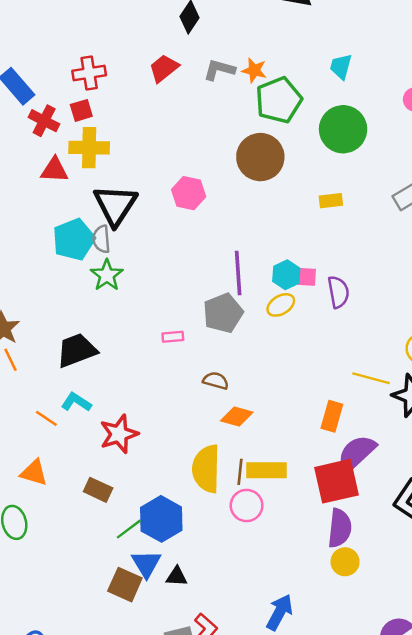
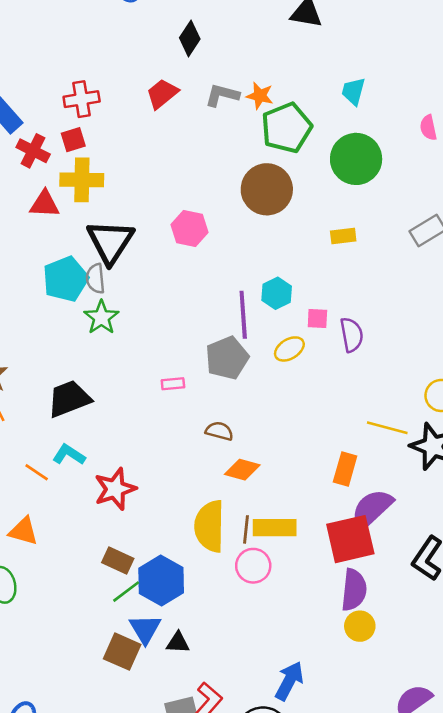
cyan hexagon: (286, 275) -> (277, 293), moved
brown rectangle: (98, 490) -> (118, 560), moved

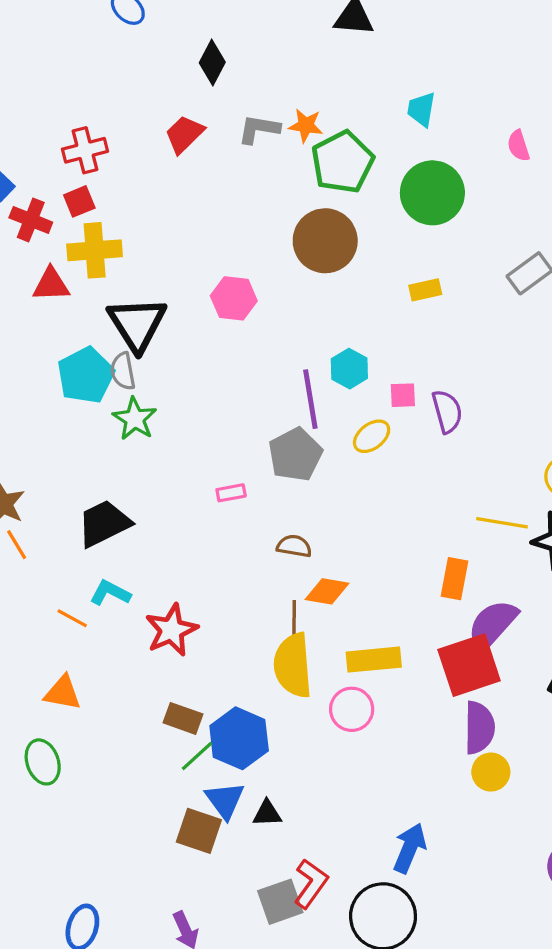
brown line: (246, 529) -> (294, 618), moved

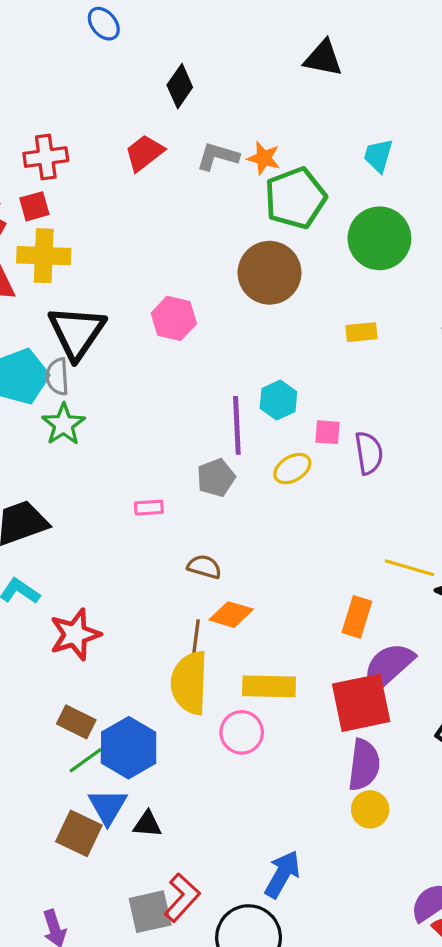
gray pentagon: (295, 455) -> (216, 478), size x0.7

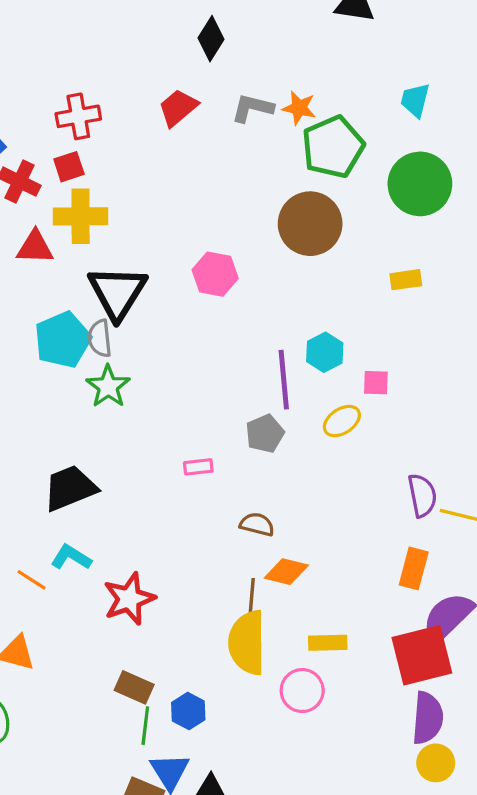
purple semicircle: (369, 453) -> (422, 495), moved
yellow rectangle: (269, 686) -> (328, 643), size x0.7
blue hexagon: (129, 748) -> (188, 711), size x0.6
green line: (86, 760) -> (145, 726), turned -45

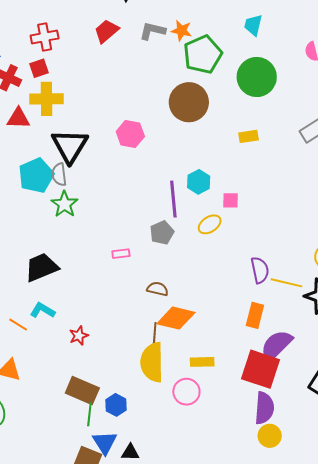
orange diamond: (286, 572) -> (176, 318), size x1.4
red star: (129, 599) -> (79, 336), size x0.6
red square: (422, 655) -> (260, 369), turned 33
brown rectangle: (134, 687) -> (82, 391), size x1.4

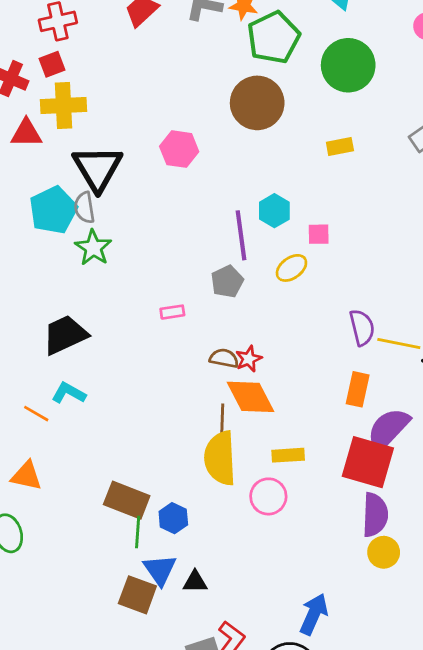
orange diamond: (176, 318) -> (250, 397), turned 51
red star: (79, 336) -> (249, 359), moved

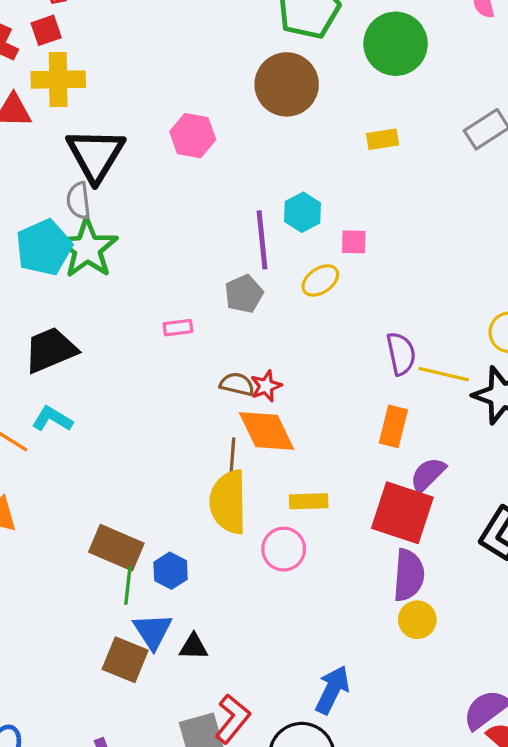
cyan pentagon: (53, 210) -> (44, 247), moved
green star: (93, 248) -> (87, 248), size x1.4
purple semicircle: (388, 429) -> (428, 475), size x0.7

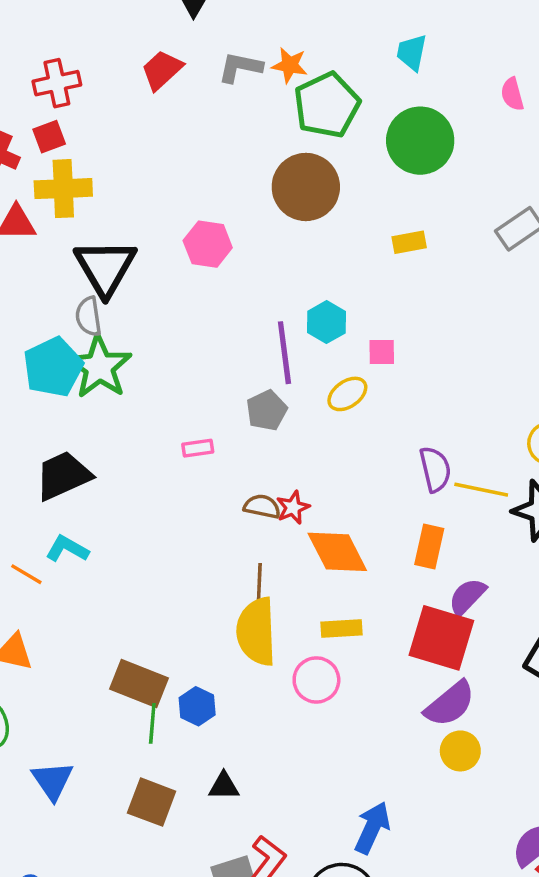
orange diamond: (267, 431) -> (337, 552), moved
purple semicircle: (409, 575) -> (450, 704), turned 48
blue triangle: (153, 631) -> (52, 781), moved

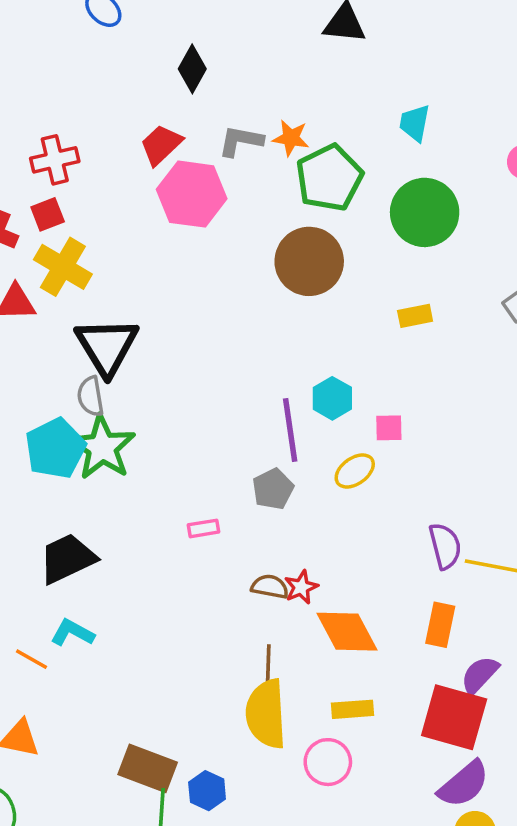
yellow cross: (63, 189) -> (63, 267), turned 34
pink hexagon: (208, 244) -> (192, 194), moved, size x1.4

